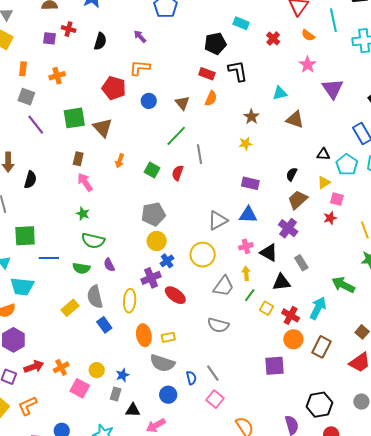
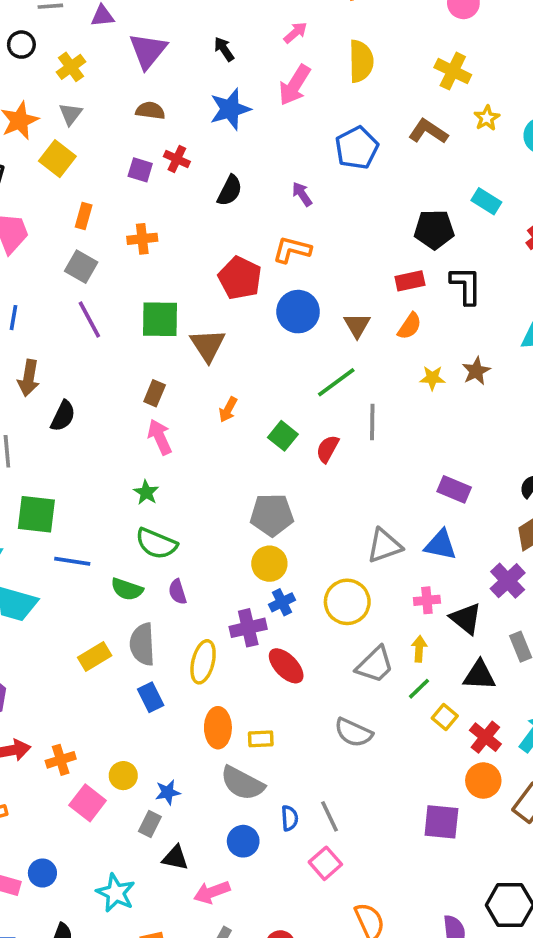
red rectangle: (207, 74) -> (410, 281), turned -42
blue circle: (149, 101) -> (298, 312), size x1.5
yellow star: (246, 144) -> (432, 378), moved

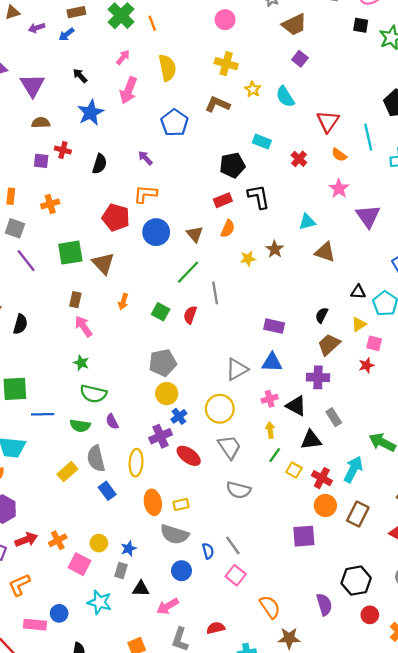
purple cross: (508, 581) -> (318, 377), turned -35
gray trapezoid: (375, 665) -> (229, 447), moved, turned -70
cyan star: (116, 893) -> (100, 602), moved

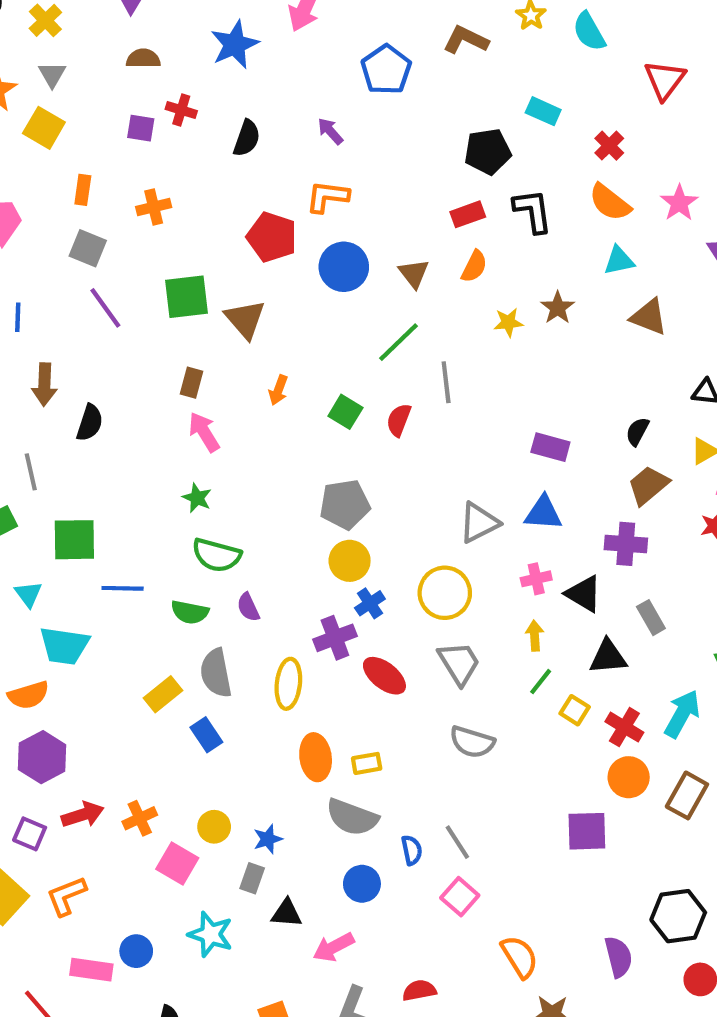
orange semicircle: (339, 155) -> (610, 202), moved, size x1.5
blue rectangle: (107, 491) -> (206, 735), moved

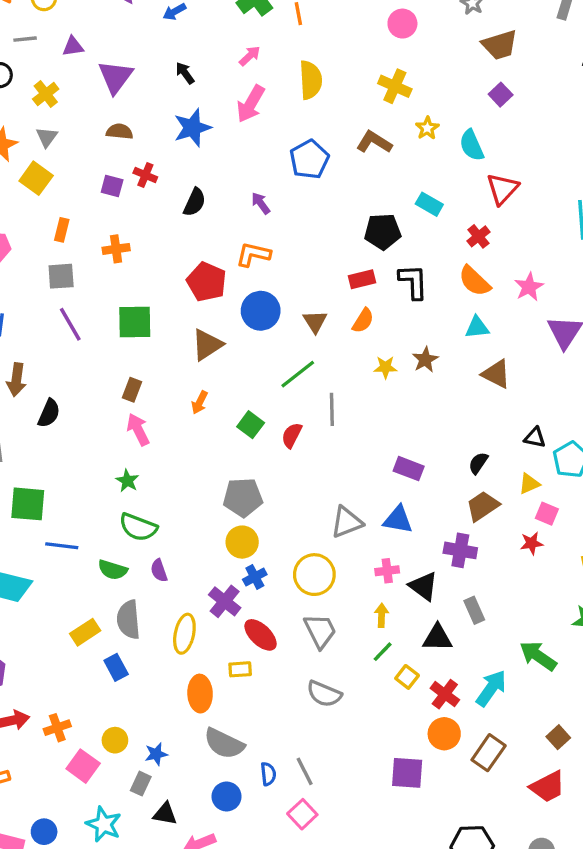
red triangle: (665, 80) -> (502, 189), moved
gray square: (88, 248) -> (61, 276), turned -32
brown triangle: (245, 319) -> (207, 345), moved, turned 32
purple cross: (335, 638) -> (225, 601), turned -36
yellow rectangle: (367, 763) -> (240, 669), moved

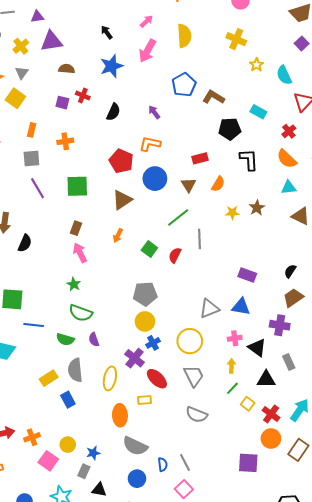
purple triangle: (115, 77) -> (51, 41), moved, turned 45
brown L-shape: (374, 142) -> (214, 97), moved
red rectangle: (362, 279) -> (200, 158), moved

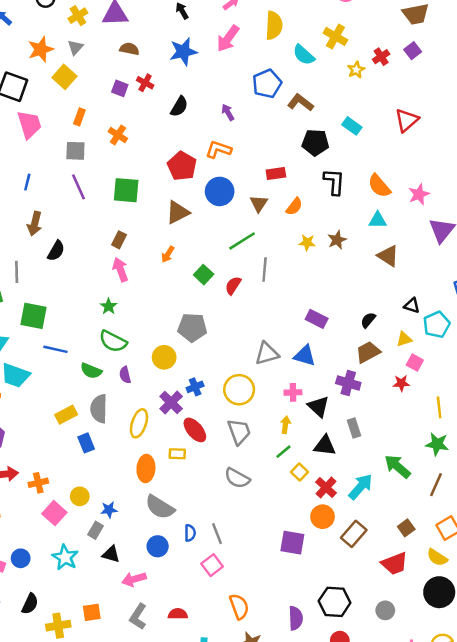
cyan semicircle: (284, 75) -> (304, 55), moved, turned -30
red cross: (289, 131) -> (381, 57), moved
orange cross: (65, 141) -> (118, 135), turned 35
yellow circle: (145, 321) -> (164, 357), moved

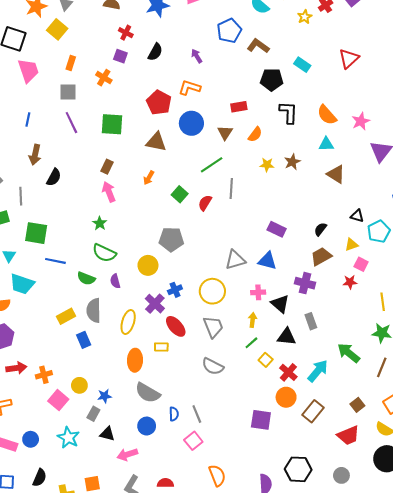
purple square: (120, 88) -> (120, 56), moved
brown triangle: (178, 212) -> (156, 142), turned 40

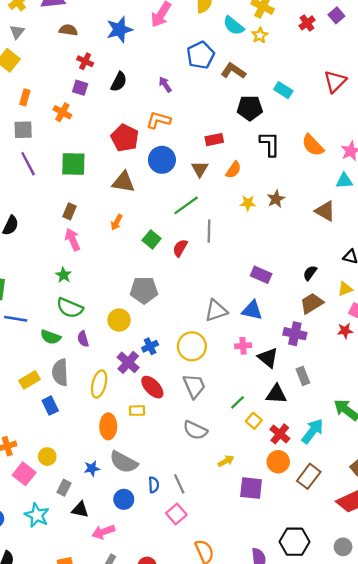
yellow star: (305, 17) -> (260, 35), moved
cyan triangle: (326, 144) -> (344, 181), moved
yellow arrow: (253, 320) -> (226, 461), moved, turned 56
blue star: (105, 396) -> (92, 468), moved

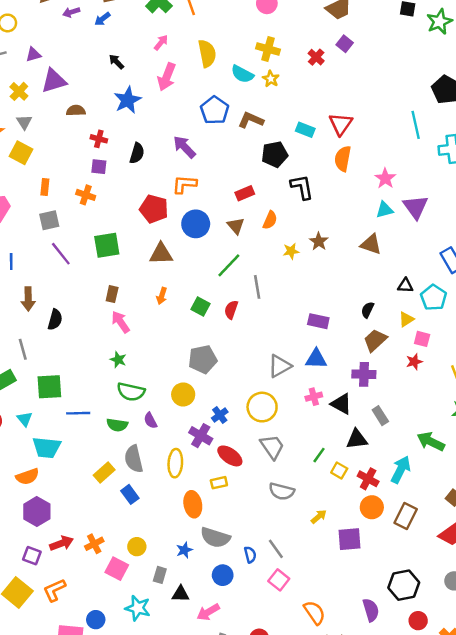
red triangle: (335, 81) -> (341, 124), moved
purple arrow: (165, 84) -> (184, 147), size x1.5
orange semicircle: (313, 145) -> (343, 159), moved, turned 65

